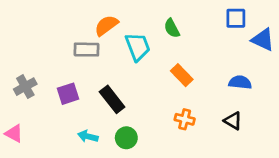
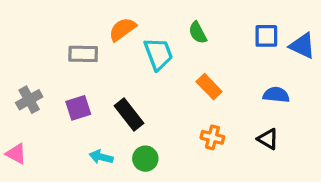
blue square: (236, 18) -> (266, 36), moved
gray rectangle: (86, 50) -> (83, 54), moved

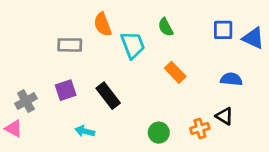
orange semicircle: (122, 29) -> (103, 24), turned -75
gray cross: (29, 100) -> (26, 101), moved
orange cross: (212, 137) -> (200, 128), moved, turned -30
green circle: (145, 159) -> (159, 133), moved

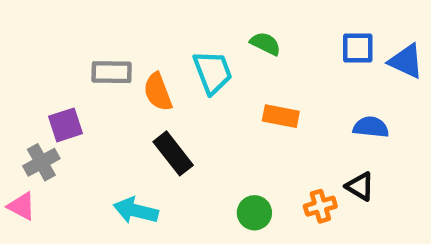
orange semicircle: (103, 24) -> (158, 92), moved
green semicircle: (166, 27) -> (265, 44), turned 144
orange rectangle: (175, 72) -> (281, 116), turned -35
purple square: (66, 90) -> (65, 125), moved
cyan arrow: (85, 131) -> (136, 211), size x1.4

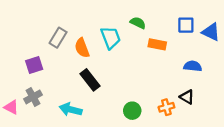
gray rectangle: (112, 72) -> (58, 38), turned -60
orange rectangle: (281, 116) -> (157, 44), moved
gray cross: (41, 162) -> (33, 97), moved

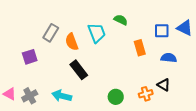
blue square: (186, 25) -> (162, 31), moved
orange rectangle: (157, 44) -> (140, 48), moved, turned 63
gray cross: (33, 97) -> (30, 96), moved

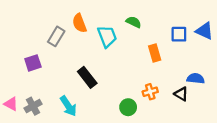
orange semicircle: (72, 42) -> (79, 23), moved
blue semicircle: (169, 58) -> (196, 78), moved
orange cross: (146, 94) -> (150, 92), moved
cyan arrow: (62, 96) -> (68, 106), turned -138

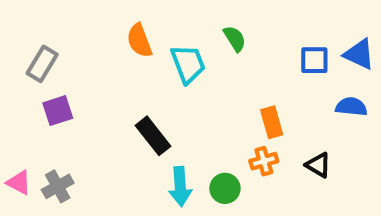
green semicircle: (134, 22) -> (235, 39), turned 32
gray rectangle: (56, 36) -> (42, 64), moved
orange rectangle: (155, 53) -> (272, 122), moved
blue semicircle: (196, 78) -> (351, 107), moved
cyan arrow: (68, 106) -> (180, 186), moved, turned 30

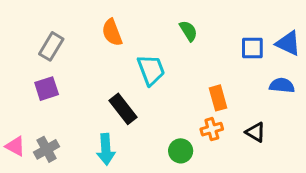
gray rectangle: (42, 64) -> (51, 46), moved
cyan trapezoid: (188, 64) -> (151, 70), moved
cyan arrow: (180, 186) -> (106, 149), moved

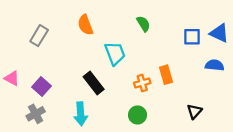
purple square: (47, 89) -> (41, 87), moved, turned -30
orange cross: (212, 129) -> (142, 83), moved
black triangle: (255, 132) -> (194, 111), moved, turned 42
pink triangle: (15, 146) -> (12, 78), moved

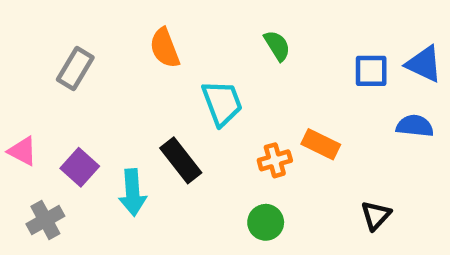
orange rectangle: (166, 75) -> (321, 144), turned -48
gray cross: (36, 114) -> (45, 220), moved
cyan arrow: (81, 114) -> (133, 192), moved

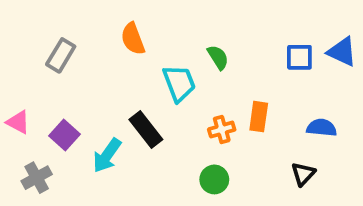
green semicircle: (277, 46) -> (218, 57), moved
blue semicircle: (415, 126) -> (322, 128), moved
orange rectangle: (321, 144) -> (259, 117), turned 72
cyan arrow: (133, 192) -> (107, 155), turned 39

